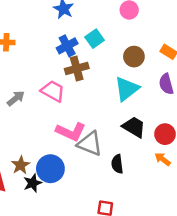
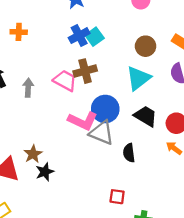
cyan square: (95, 39) -> (95, 37), moved
brown cross: (77, 68) -> (85, 71), moved
gray arrow: (16, 98) -> (28, 88), turned -48
blue circle: (50, 169) -> (105, 109), moved

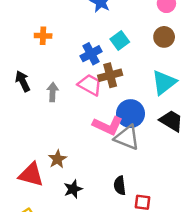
blue cross: (79, 36) -> (91, 54), moved
brown circle: (146, 46) -> (164, 37), moved
black semicircle: (129, 153) -> (120, 185), moved
black star: (45, 172) -> (73, 189), moved

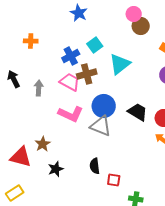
brown circle: (164, 37) -> (141, 26), moved
cyan triangle: (164, 82) -> (120, 64), moved
pink L-shape: (108, 126) -> (71, 114), moved

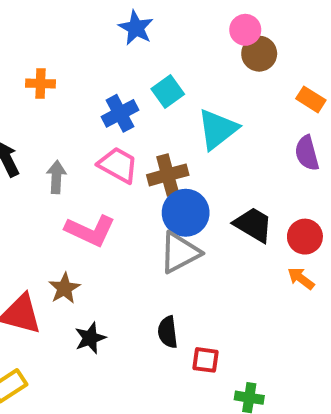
brown cross: (87, 74) -> (168, 175), moved
pink L-shape: (71, 114) -> (90, 231), moved
gray triangle: (101, 126) -> (180, 253), turned -50

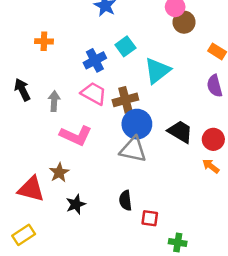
gray triangle: (180, 253) -> (133, 150), turned 40

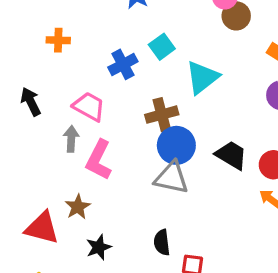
pink trapezoid: (94, 93) -> (89, 107), moved
gray arrow: (54, 101) -> (71, 139), moved
pink L-shape: (76, 136) -> (99, 160), turned 92

